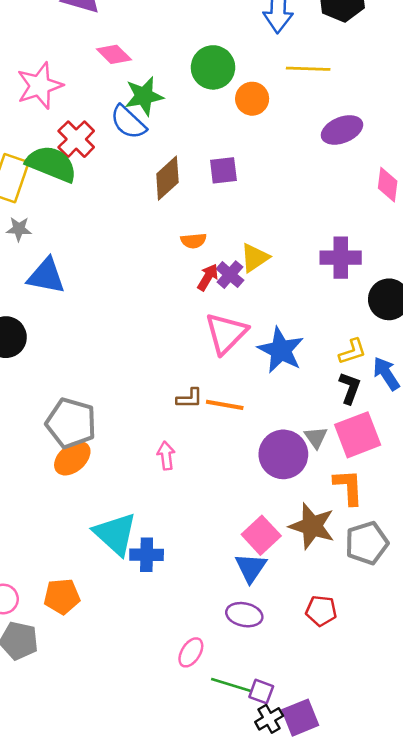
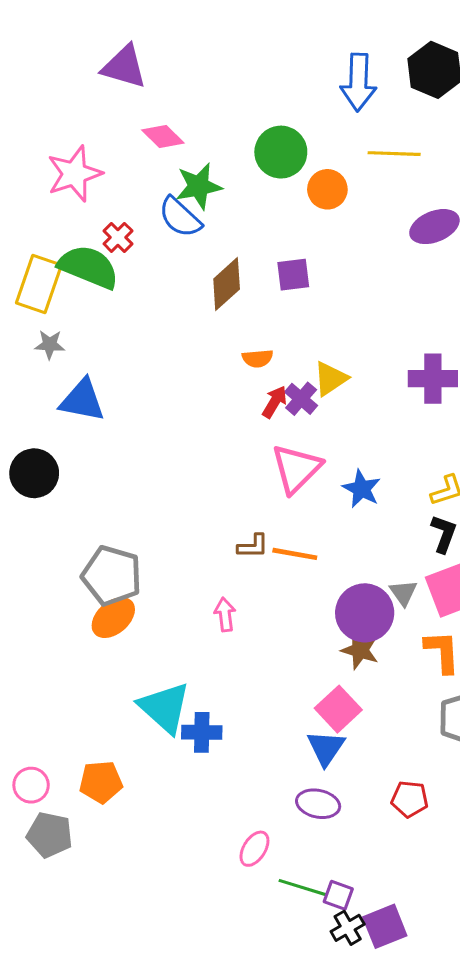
red cross: (76, 139) -> (118, 237), size x0.7
blue star: (281, 350) -> (362, 489), size x0.7
brown star: (312, 526) -> (360, 650), moved, size x0.7

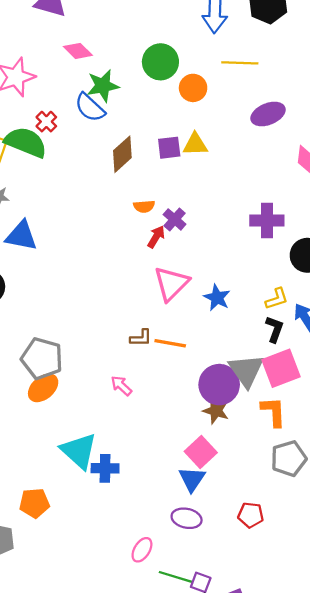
yellow triangle: (330, 379) -> (195, 144), moved, turned 32
purple cross: (301, 399) -> (175, 219), moved
gray triangle: (403, 593) -> (246, 370), size x1.8
pink arrow: (225, 614) -> (121, 386), turned -40

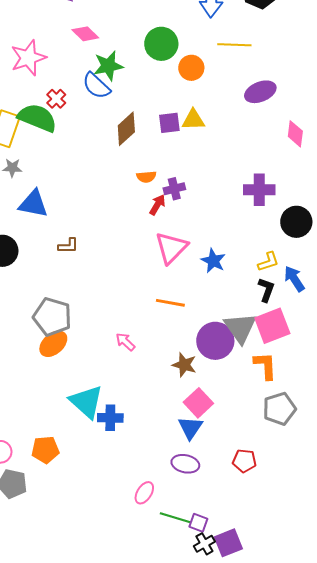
purple cross: (175, 219) -> (174, 189), turned 35
brown L-shape: (141, 338) -> (68, 246), moved
brown star: (216, 411) -> (184, 365), moved

